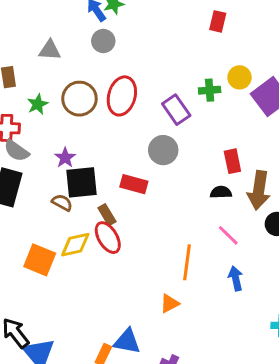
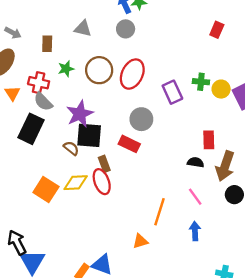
yellow circle: (240, 77) -> (221, 89), moved
gray circle: (163, 150) -> (141, 119), moved
purple star: (65, 158) -> (80, 114), size x1.6

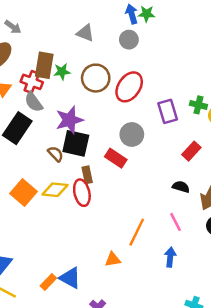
brown rectangle: (47, 44) -> (44, 65), moved, size x1.5
red rectangle: (209, 140) -> (191, 151), moved, turned 36

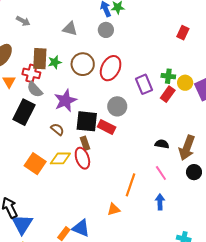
gray arrow: (13, 27) -> (23, 21), moved
black square: (76, 143) -> (87, 121), moved
red rectangle: (191, 151) -> (168, 94), moved

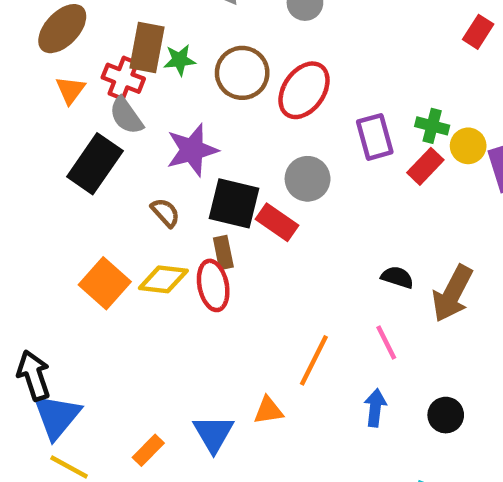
black circle: (194, 172) -> (446, 415), moved
blue triangle: (81, 228) -> (214, 434), moved, turned 30

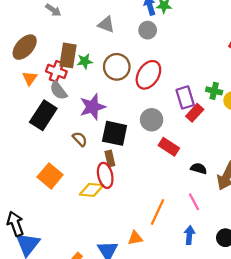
red rectangle: (425, 166) -> (195, 113), moved
red rectangle: (277, 222) -> (169, 147), moved
yellow diamond: (163, 279) -> (91, 190), moved

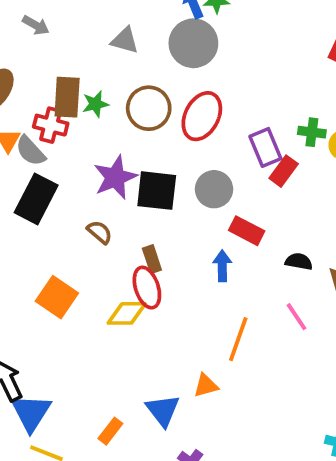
gray circle: (148, 30) -> (193, 43), size x1.6
gray semicircle: (58, 90) -> (30, 151), moved
black square: (115, 133) -> (157, 191), moved
blue arrow: (189, 235) -> (222, 266), moved

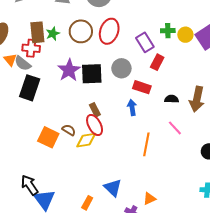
red rectangle: (284, 171) -> (157, 62), moved
brown semicircle: (100, 232) -> (69, 130), moved
orange triangle: (206, 385) -> (149, 199), moved

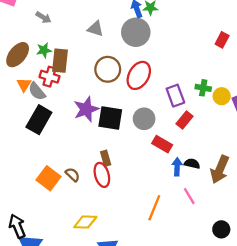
green star: (53, 34) -> (44, 50), moved
blue arrow: (132, 108) -> (177, 167), moved
yellow diamond: (86, 140) -> (85, 222), moved

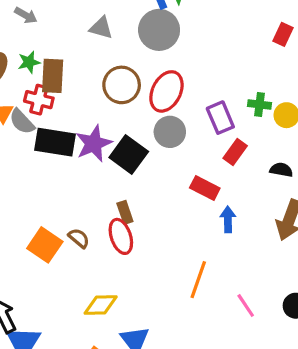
black square: (110, 118) -> (129, 155), turned 30
gray circle: (144, 119) -> (170, 132), moved
black rectangle: (39, 120) -> (55, 142), moved, turned 72
black semicircle: (192, 164) -> (281, 170), moved
pink line: (189, 196) -> (246, 305), moved

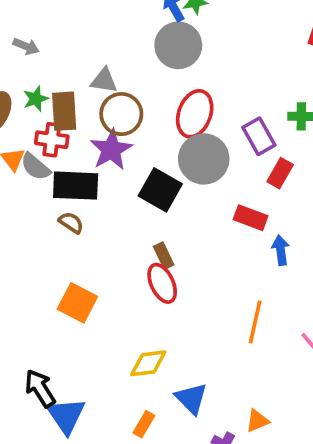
gray triangle: (101, 28) -> (104, 81), moved
brown circle: (122, 85) -> (121, 114), moved
gray circle: (170, 132) -> (204, 159), size x1.4
purple star: (94, 144) -> (111, 150), moved
brown semicircle: (79, 238) -> (71, 223), moved

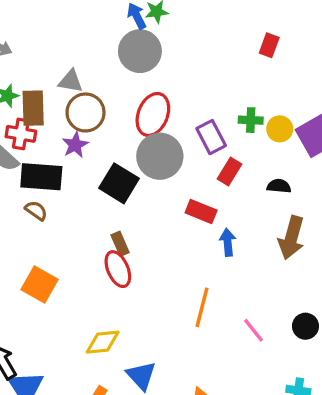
purple star: (111, 150) -> (75, 145), size x0.7

